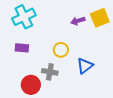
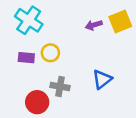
cyan cross: (24, 17) -> (29, 20), turned -30
yellow circle: (61, 50) -> (50, 53), moved

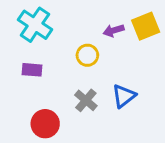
yellow circle: (50, 53) -> (87, 55), moved
gray cross: (60, 86) -> (86, 100), moved, turned 30

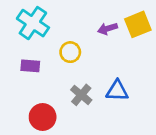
yellow circle: (87, 55) -> (70, 52), moved
blue triangle: (124, 96) -> (117, 91), turned 40

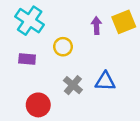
purple arrow: (108, 29) -> (96, 26), turned 105

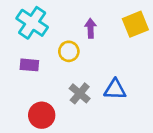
purple arrow: (96, 26) -> (91, 28), moved

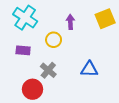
gray cross: (80, 93) -> (48, 70), moved

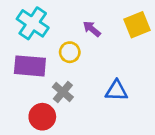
purple arrow: (70, 22) -> (92, 29), turned -48
purple rectangle: (23, 50) -> (30, 66), size x1.6

